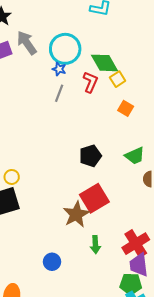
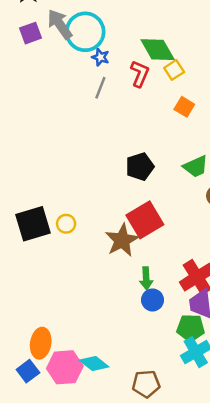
cyan circle: (65, 49) -> (85, 32), moved
yellow circle: (12, 177) -> (66, 224), moved
blue circle: (52, 262) -> (153, 300), moved

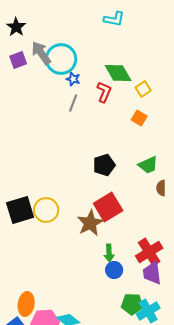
yellow square: (174, 70) -> (143, 89), moved
yellow circle: (66, 224) -> (46, 210), size x1.6
green pentagon: (191, 328) -> (132, 304), moved

